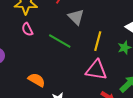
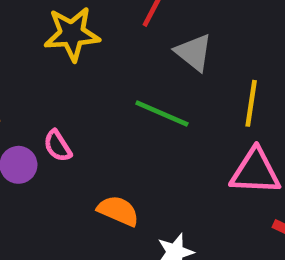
pink semicircle: (27, 29) -> (58, 146), moved

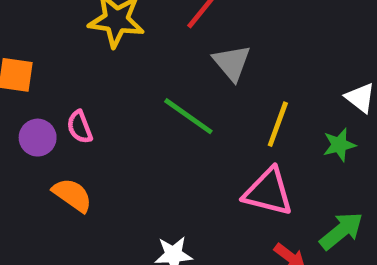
orange semicircle: (118, 211) -> (72, 195), moved

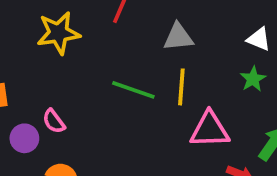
gray triangle: (232, 63) -> (178, 37), moved, turned -40
yellow line: (278, 124) -> (181, 87), moved

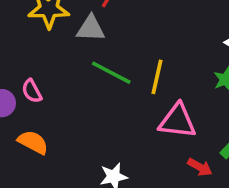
gray triangle: (178, 37) -> (91, 28), moved

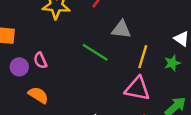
gray triangle: (91, 28) -> (121, 29), moved
yellow line: (157, 77) -> (143, 57), moved

